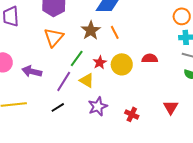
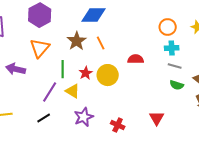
green line: (77, 58) -> (63, 69), turned -36
red semicircle: (150, 58) -> (136, 59), moved
purple arrow: (32, 71) -> (16, 69), moved

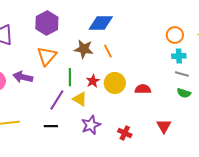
brown star: (77, 41) -> (84, 49), turned -30
red semicircle: (136, 59) -> (143, 89), moved
black line: (44, 118) -> (51, 126), turned 32

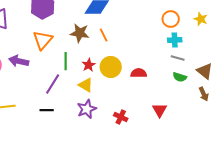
yellow triangle: (80, 99) -> (86, 85), moved

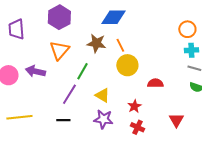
green line: (66, 61) -> (82, 71), turned 30
red star: (89, 65) -> (134, 106), moved
yellow circle: (111, 67) -> (127, 65), moved
purple star: (87, 109) -> (103, 119), turned 30

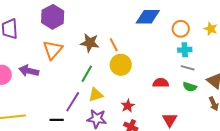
blue diamond: (113, 17) -> (148, 17), moved
green line: (82, 71) -> (87, 74), moved
red semicircle: (155, 83) -> (161, 83), moved
purple line: (69, 94) -> (73, 102), moved
yellow triangle: (102, 95) -> (96, 95), turned -49

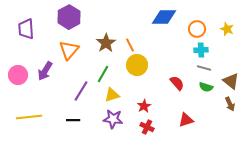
brown star: (90, 43) -> (106, 43), turned 30
purple arrow: (29, 71) -> (45, 71), turned -72
red semicircle: (161, 83) -> (177, 83), turned 49
purple line: (73, 102) -> (81, 91), moved
red triangle: (170, 120) -> (186, 120), turned 42

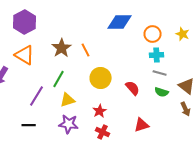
orange triangle: (69, 50) -> (25, 55), turned -40
yellow circle: (137, 65) -> (101, 78), moved

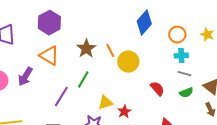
blue diamond: (120, 22) -> (144, 23), turned -50
yellow circle: (101, 78) -> (128, 62), moved
green semicircle: (162, 92) -> (186, 93), turned -40
yellow triangle: (68, 100) -> (105, 103), moved

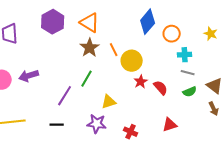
orange circle: (177, 35) -> (172, 34), moved
orange triangle: (49, 56) -> (90, 23), moved
purple arrow: (25, 77) -> (29, 76), turned 42
red star: (124, 112) -> (141, 82), moved

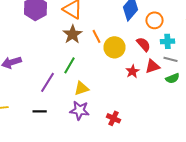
red star: (141, 82) -> (132, 71), moved
red semicircle: (161, 88) -> (144, 44), moved
yellow triangle: (109, 102) -> (82, 88), moved
red triangle: (170, 125) -> (152, 66), moved

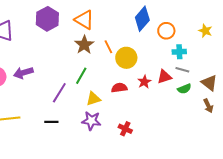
red semicircle: (144, 44) -> (119, 88), moved, turned -56

